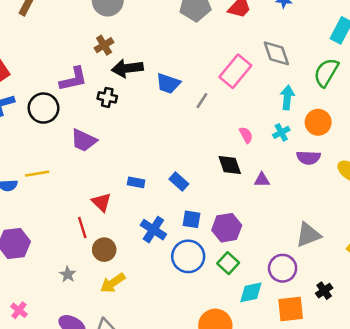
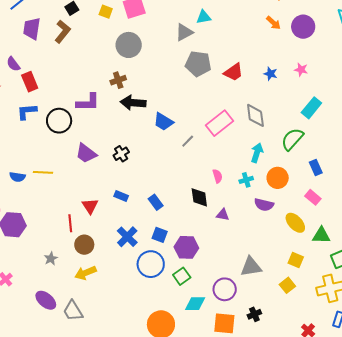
black cross: (107, 97) -> (121, 154), moved, turned 35

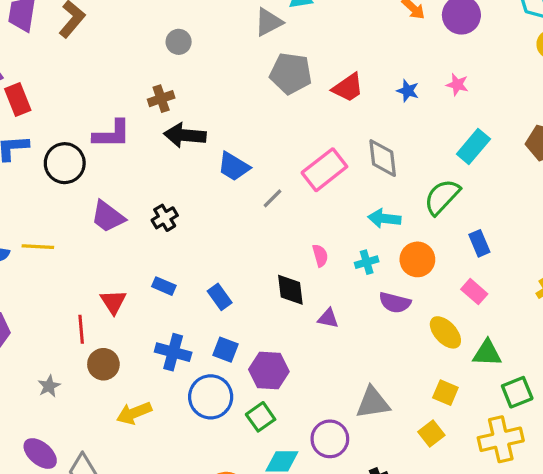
gray circle: (129, 45) -> (179, 42), size x0.6
cyan arrow: (257, 153) -> (384, 218), turned -102
blue cross: (127, 237) -> (173, 352), turned -30
yellow arrow: (86, 273) -> (134, 413), moved

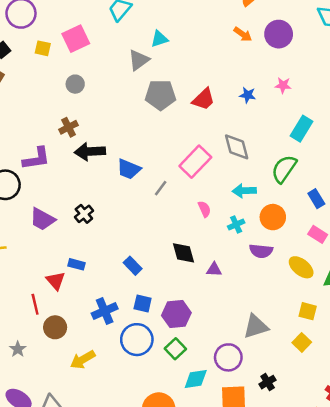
pink semicircle: (320, 256) -> (204, 209), moved
blue rectangle: (164, 286) -> (76, 264), moved
blue cross: (173, 352) -> (105, 311), turned -30

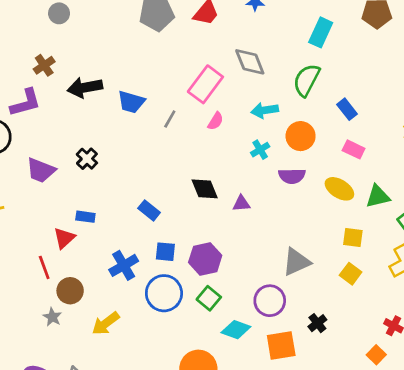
brown cross: (69, 127) -> (44, 65), moved
pink semicircle: (204, 209) -> (216, 121), moved, turned 63
red triangle: (56, 281) -> (64, 238), turned 36
gray star: (18, 349) -> (52, 317), moved
cyan diamond: (196, 379) -> (236, 330), turned 35

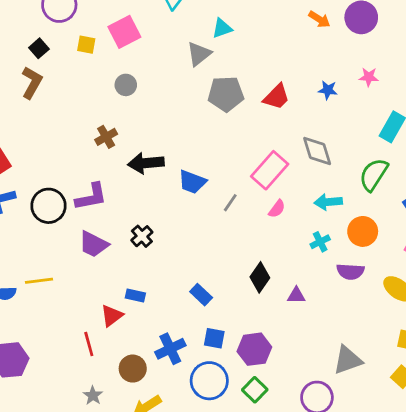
purple L-shape: (26, 103) -> (91, 197), moved
black diamond: (205, 189) -> (260, 277), turned 52
brown circle: (70, 291) -> (133, 369), moved

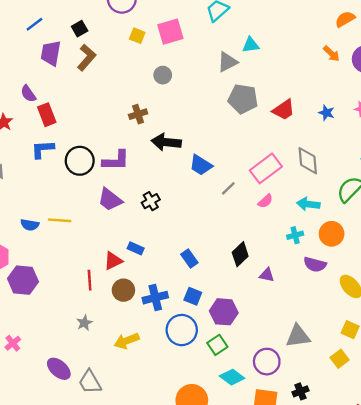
black square: (39, 48) -> (80, 29), moved
brown circle: (133, 369) -> (123, 290), moved

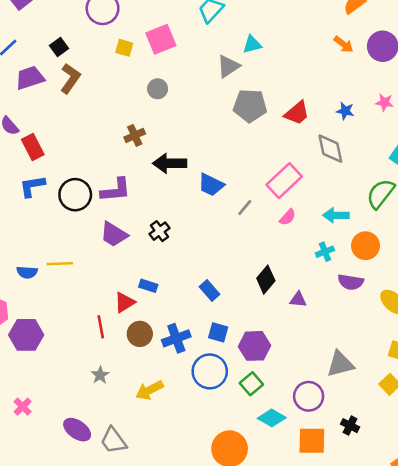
purple trapezoid: (51, 53) -> (30, 78), turned 68
gray diamond: (308, 161) -> (330, 149), moved
black cross: (300, 391) -> (350, 426), turned -35

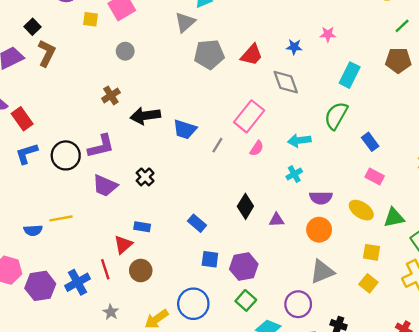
orange circle: (366, 246) -> (319, 230), moved
blue cross: (176, 338) -> (77, 282), moved
blue circle: (210, 371) -> (193, 304), moved

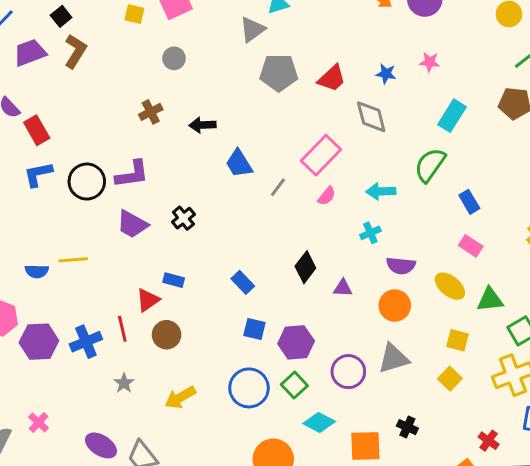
black arrow: (145, 116) -> (203, 125), moved, size x0.7
blue trapezoid: (185, 129) -> (239, 164), turned 35
blue circle: (193, 304) -> (249, 388), moved
purple circle: (298, 304) -> (348, 372), moved

